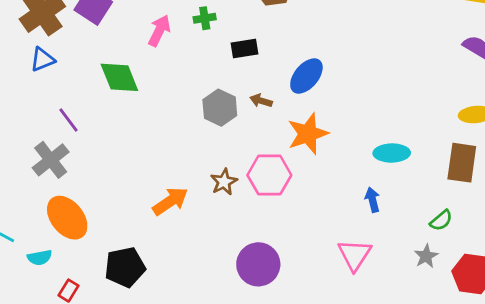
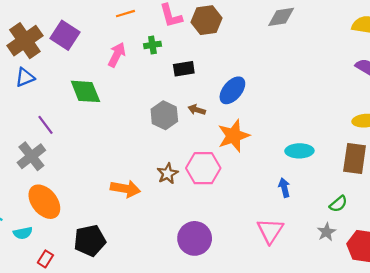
orange arrow: (170, 201) -> (125, 189), turned 44

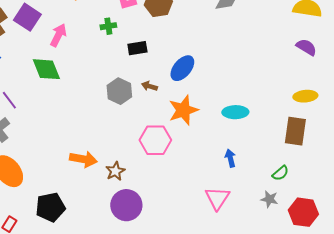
pink arrow: (117, 55) -> (58, 35), moved
cyan ellipse: (299, 151) -> (235, 112), moved
brown star: (168, 174) -> (115, 171), moved
gray star: (326, 232) -> (269, 199), turned -30
purple circle: (195, 238) -> (126, 205), moved

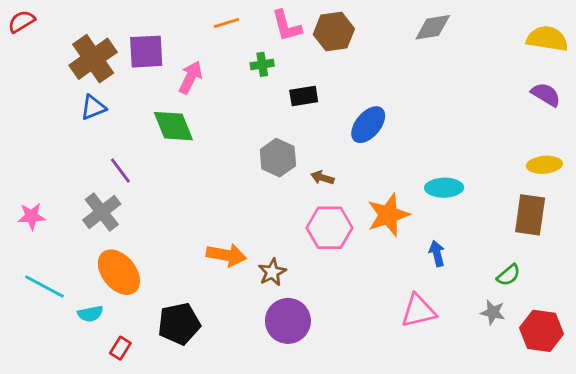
purple square: (27, 17) -> (146, 52), turned -36
brown arrow: (149, 86) -> (322, 178), moved
orange star: (183, 110) -> (388, 215), moved
pink triangle: (217, 198) -> (418, 311), turned 44

